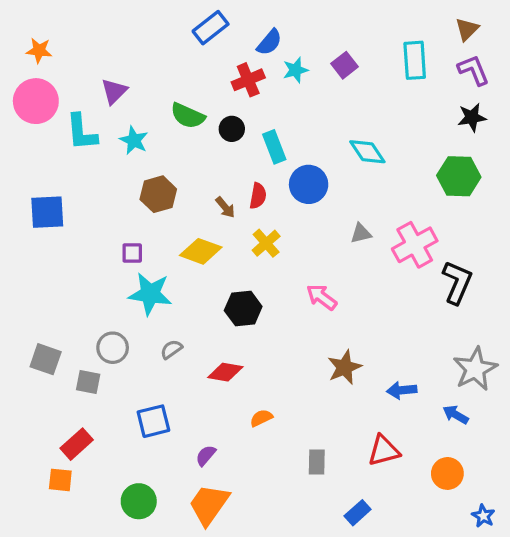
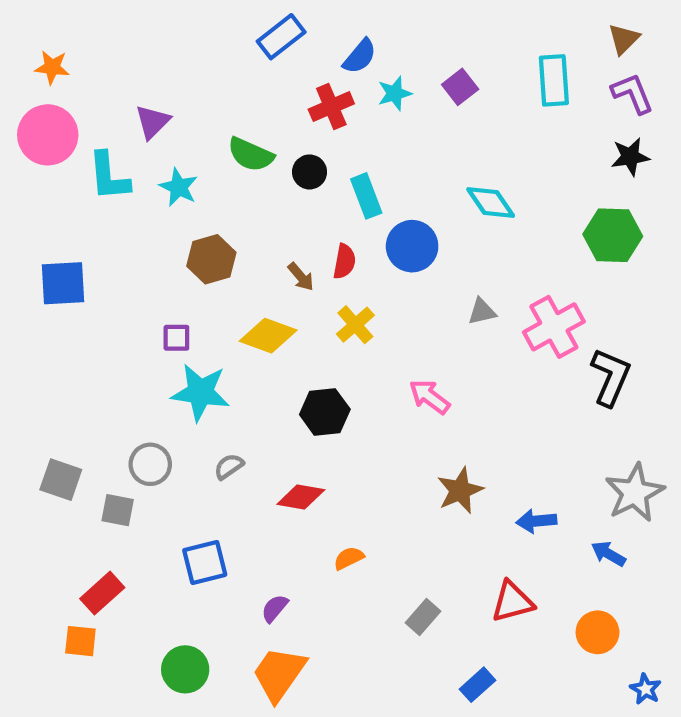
gray rectangle: (317, 462) -> (423, 617), turned 40

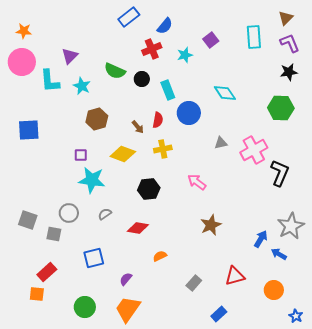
cyan star: (395, 93) -> (185, 55), moved
yellow cross: (355, 325) -> (163, 149), turned 30
blue arrow: (536, 521) -> (261, 239), moved, turned 126

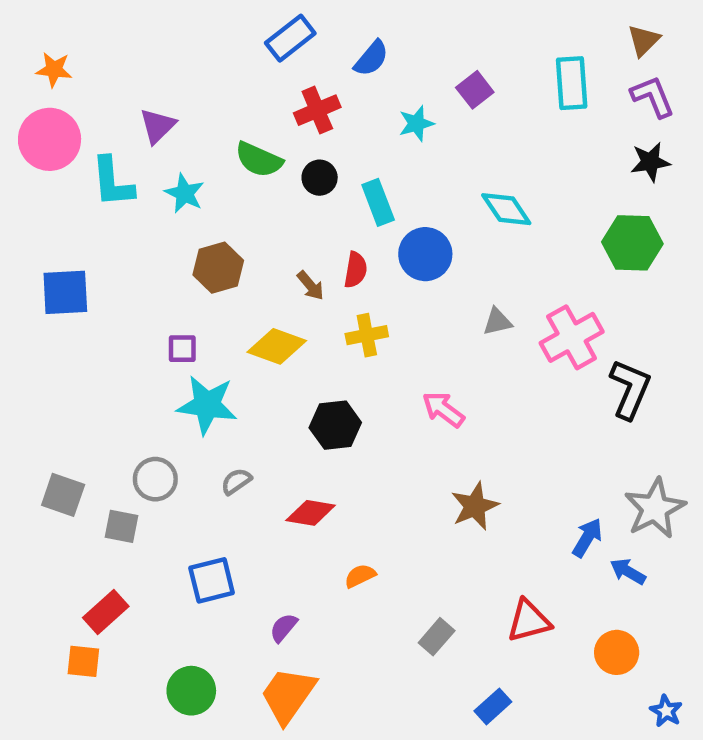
red cross: (152, 49) -> (317, 110), moved

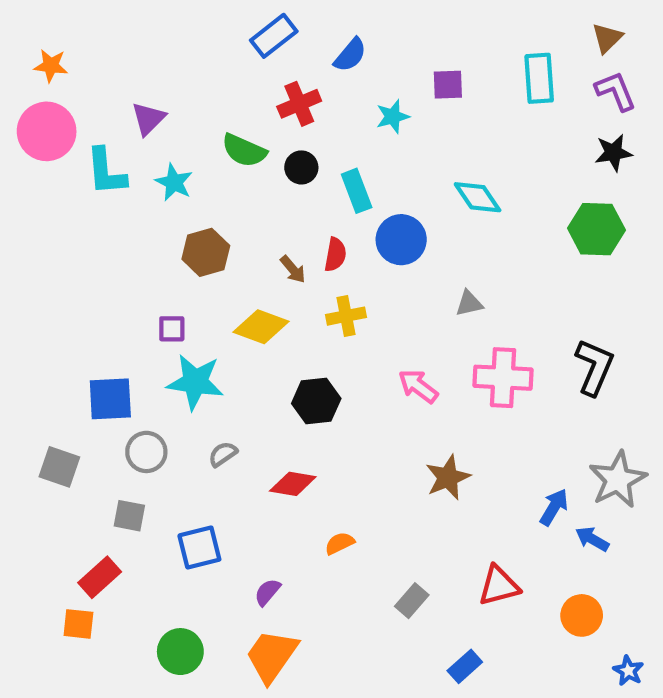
purple square: (475, 90) -> (448, 85), turned 36
blue square: (65, 292) -> (110, 399), moved
pink cross: (572, 337) -> (503, 378), moved, turned 32
gray square: (122, 526) -> (129, 516), moved

